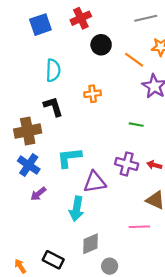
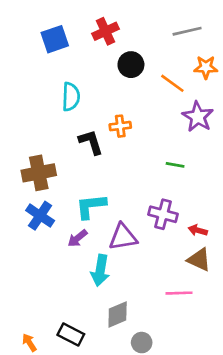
black L-shape: (53, 106) -> (91, 142), moved
red arrow: (154, 165) -> (198, 230), moved
purple arrow: (38, 194) -> (77, 238), moved

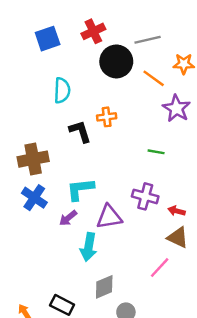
gray line: (187, 31) -> (148, 40), moved
black circle: (131, 65) -> (116, 61), size x1.4
pink line: (179, 293) -> (160, 268), turned -45

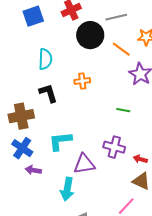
black L-shape: (80, 131) -> (48, 93), moved
purple arrow: (68, 218) -> (33, 170), moved, turned 49

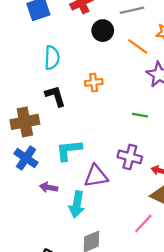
black circle: (90, 35) -> (103, 31), size x0.7
purple arrow: (33, 170) -> (49, 187), moved

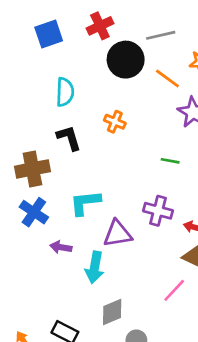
black circle: (103, 31) -> (126, 60), size x1.4
orange cross: (94, 82) -> (115, 122), turned 30

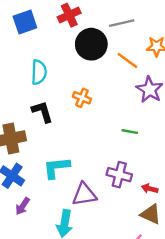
purple arrow: (61, 247) -> (23, 206), moved, turned -66

